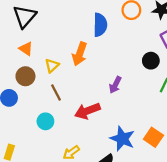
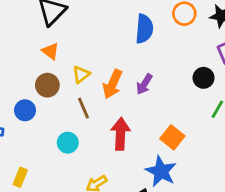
orange arrow: (80, 54) -> (113, 84), moved
purple arrow: (115, 85) -> (144, 84), moved
red arrow: (87, 111) -> (120, 134), turned 110
orange square: (153, 137) -> (172, 137), moved

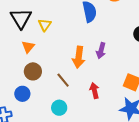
orange triangle: (51, 51) -> (28, 47), turned 48
yellow triangle: (81, 74) -> (45, 25), moved
red arrow: (120, 134) -> (94, 91), size x0.7

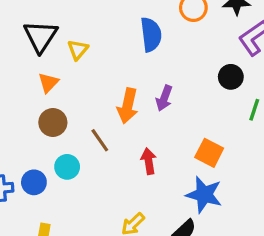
blue circle: (22, 94) -> (34, 182), moved
cyan circle: (59, 108) -> (67, 167), moved

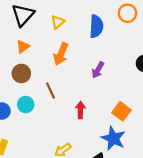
yellow triangle: (78, 50) -> (58, 22), moved
orange arrow: (128, 106) -> (61, 54), moved

